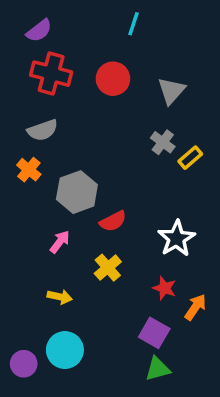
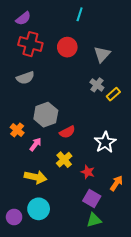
orange cross: (29, 170) -> (17, 130), moved
red star: (164, 288) -> (88, 172), moved
yellow arrow: (60, 297) -> (36, 177), size x1.5

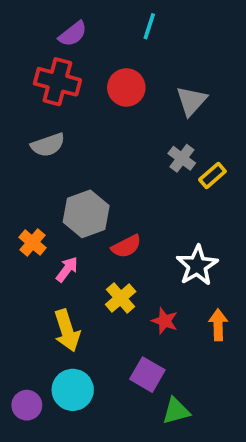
purple semicircle: (23, 18) -> (73, 34), moved
yellow arrow: (36, 177) -> (67, 331), turned 60
orange arrow: (116, 183) -> (218, 325), moved, turned -35
purple square: (92, 199) -> (147, 375), moved

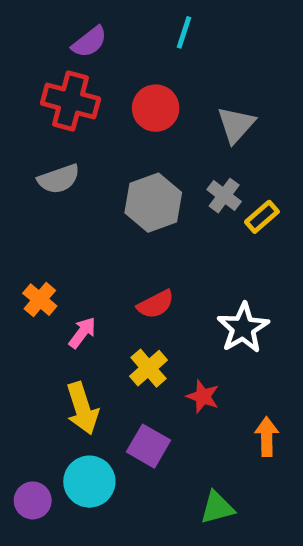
gray hexagon: (86, 214) -> (153, 203), moved
orange arrow: (218, 325) -> (267, 437), moved
purple square: (147, 375) -> (148, 446), moved

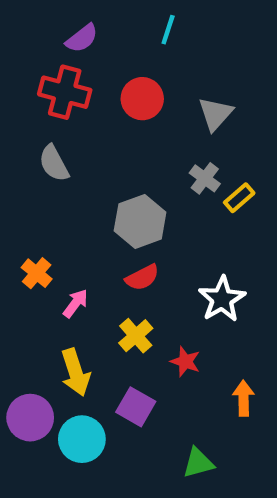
gray semicircle: (59, 179) -> (54, 163), turned 81
gray hexagon: (153, 203) -> (140, 221), moved
purple circle: (33, 500) -> (30, 418), moved, size x1.4

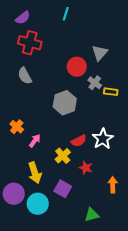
cyan line: (168, 30) -> (66, 14), moved
purple semicircle: (82, 38) -> (23, 18), moved
red circle: (142, 99) -> (77, 67), moved
yellow rectangle: (239, 198) -> (111, 92), turned 48
red semicircle: (142, 278) -> (79, 141), moved

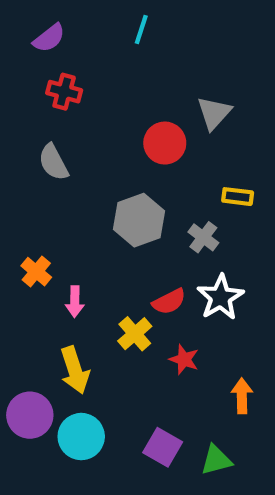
red cross: (30, 43) -> (64, 92), size x0.7
gray cross: (95, 83) -> (203, 237), moved
pink arrow: (35, 141) -> (75, 302), turned 144
purple square: (63, 189) -> (163, 447), moved
green triangle: (92, 215) -> (216, 460), moved

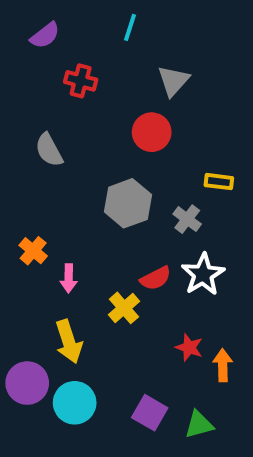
red cross: (64, 92) -> (81, 81), moved
gray triangle: (214, 113) -> (173, 81), moved
red star: (184, 359) -> (189, 347), moved

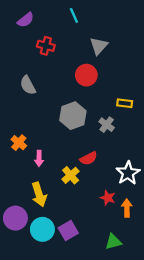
cyan line: (130, 27) -> (74, 15), turned -42
white star: (203, 274) -> (128, 173), moved
purple square: (150, 413) -> (68, 230), moved, turned 30

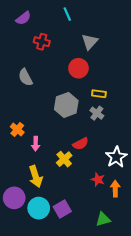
yellow rectangle: (125, 103) -> (99, 94), moved

